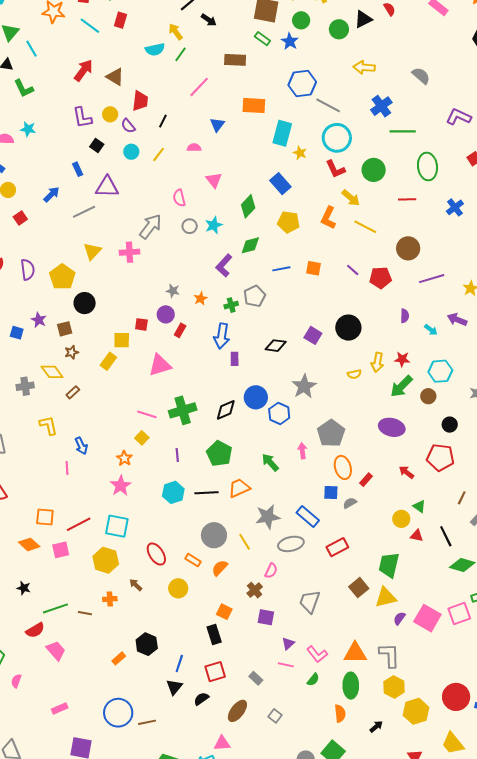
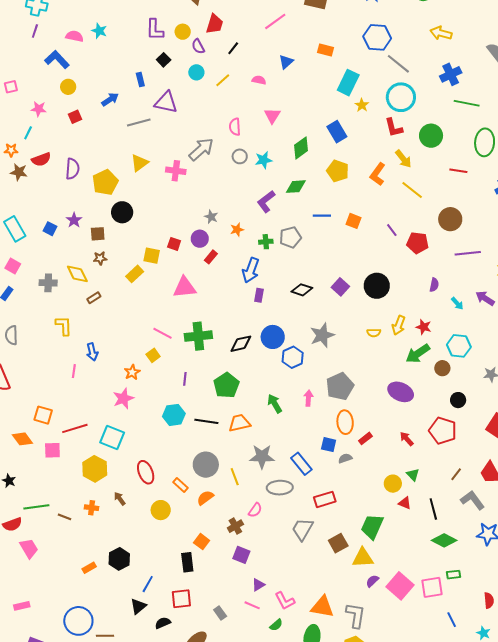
orange rectangle: (254, 106) -> (326, 50), size x0.7
gray trapezoid: (310, 602) -> (302, 529), moved

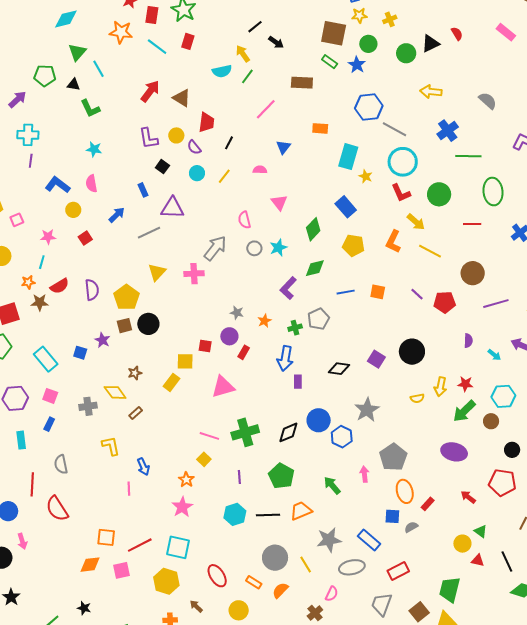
pink semicircle: (75, 36) -> (91, 184), moved, turned -102
brown square: (98, 234) -> (124, 326), moved
orange diamond: (22, 439) -> (90, 565), turned -50

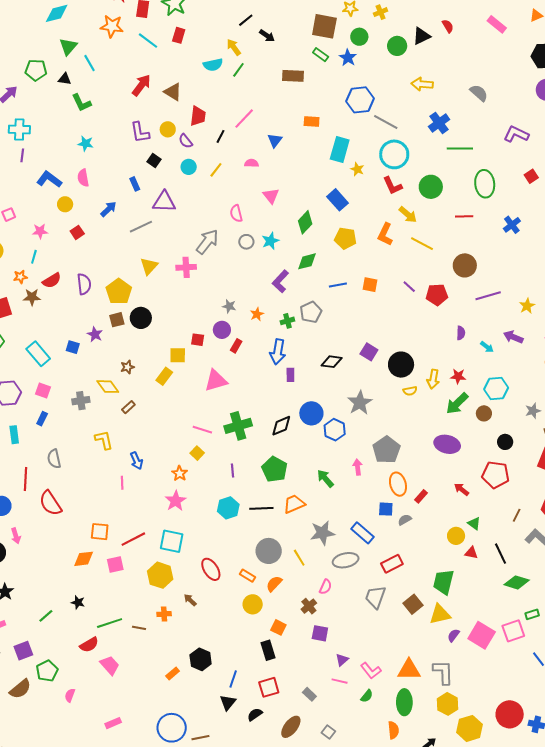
pink line: (266, 109) -> (244, 119), moved
black circle: (412, 352) -> (401, 365), moved
yellow circle: (239, 610) -> (253, 604), moved

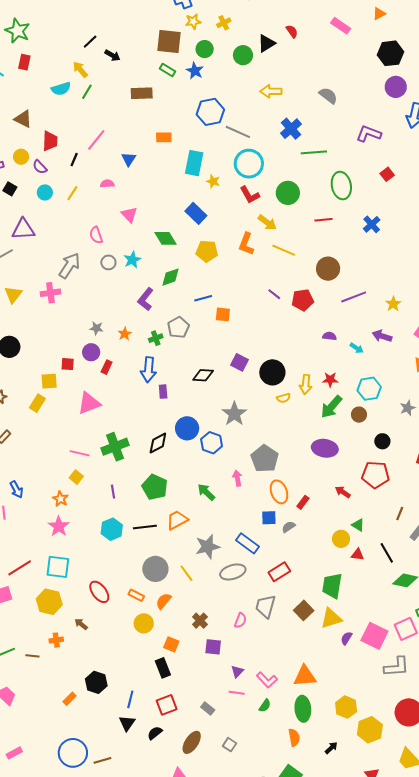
green diamond: (305, 222) -> (165, 238), turned -70
orange square: (370, 285) -> (223, 314), moved
purple semicircle: (461, 333) -> (330, 336), turned -80
pink semicircle: (325, 587) -> (240, 620), moved
gray L-shape: (443, 672) -> (396, 667), moved, turned 92

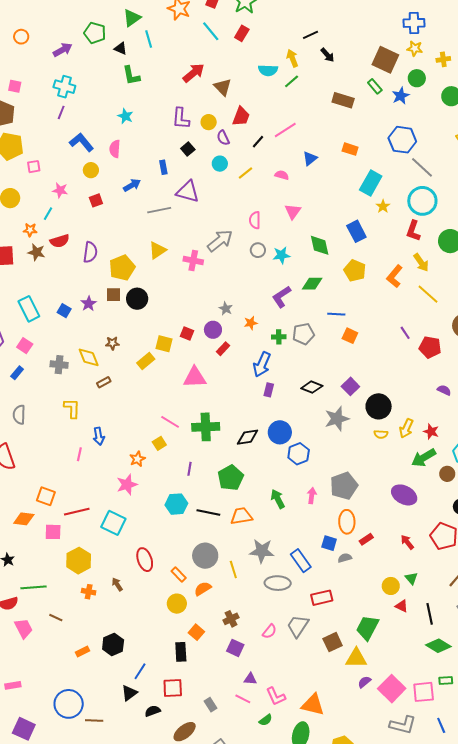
red L-shape: (250, 195) -> (413, 231), turned 30
gray star: (234, 414) -> (337, 419), moved
yellow hexagon: (49, 602) -> (79, 561), moved
brown line: (32, 656) -> (56, 618), moved
purple triangle: (237, 671) -> (250, 679), turned 32

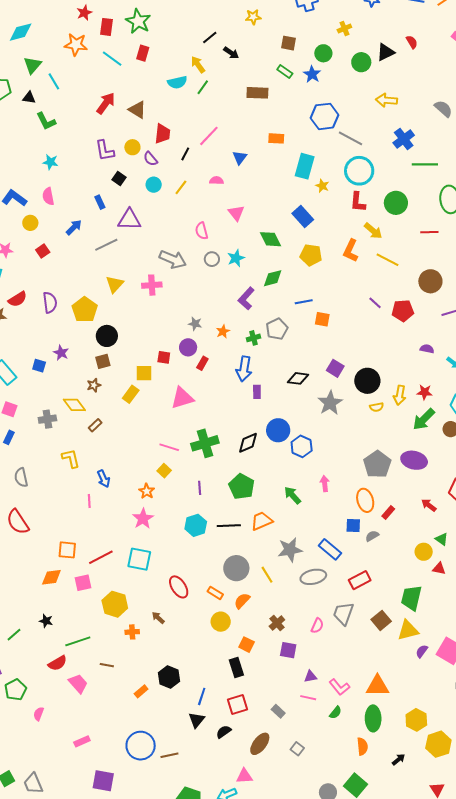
yellow star: (415, 48) -> (253, 17), moved
brown square: (385, 60) -> (288, 43), size x0.6
gray arrow: (220, 241) -> (173, 259), turned 76
brown square: (113, 295) -> (103, 361), moved
gray pentagon: (344, 486) -> (377, 464), moved

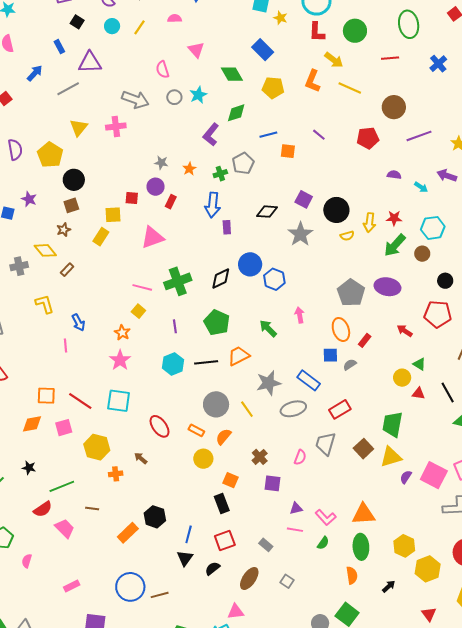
purple line: (375, 303) -> (319, 135), moved
red line: (101, 557) -> (80, 401), turned 65
orange rectangle: (141, 691) -> (128, 533), size x1.5

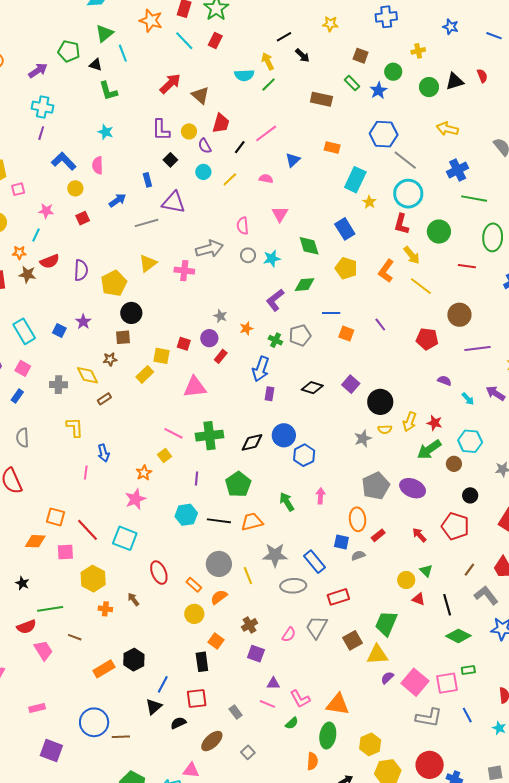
gray arrow: (135, 100) -> (209, 249), turned -48
green cross: (220, 174) -> (275, 340), turned 32
gray star: (300, 234) -> (363, 438), moved, size x0.7

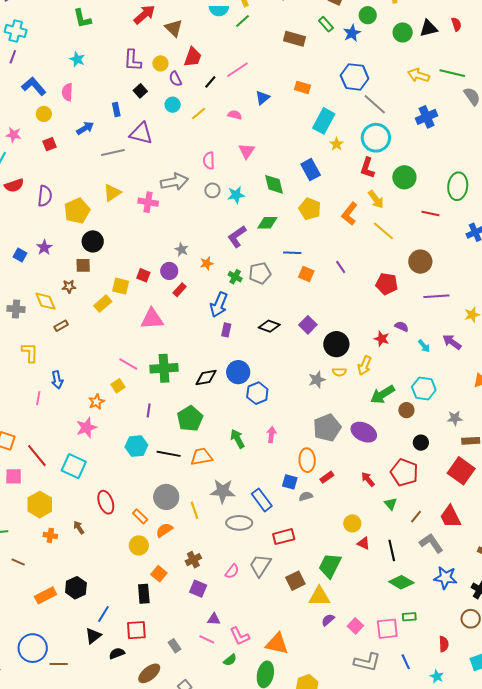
green line: (474, 199) -> (452, 73), moved
red star: (435, 423) -> (382, 339), moved
green triangle: (426, 571) -> (391, 504), moved
pink square: (415, 682) -> (355, 626), size x0.6

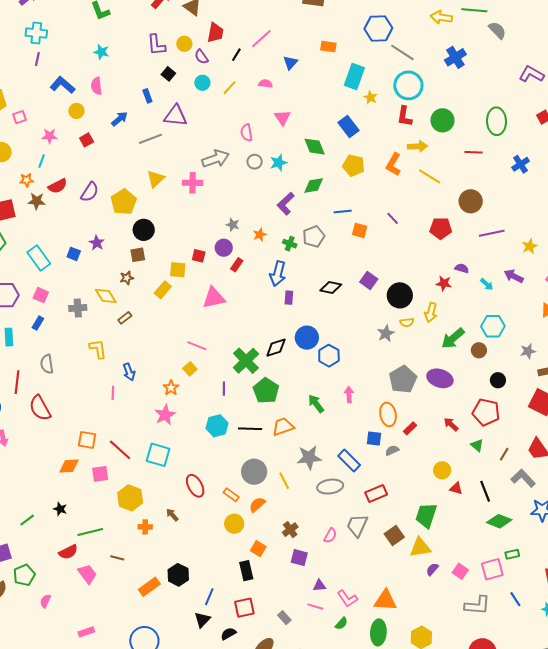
purple semicircle: (45, 196) -> (90, 192), turned 35
yellow arrow: (376, 199) -> (418, 146), turned -48
green cross: (164, 368) -> (246, 361), moved, turned -32

